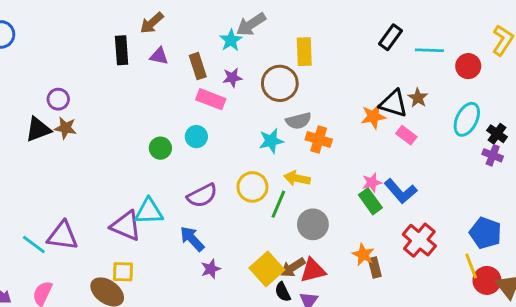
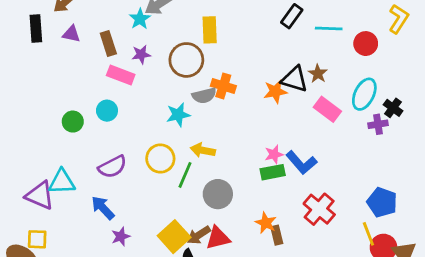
pink rectangle: (406, 135) -> (327, 109), moved, size x1.4
orange cross: (319, 139) -> (223, 86), moved
purple cross: (493, 155) -> (378, 124), moved, turned -30
green rectangle: (370, 201) -> (273, 172), turned -65

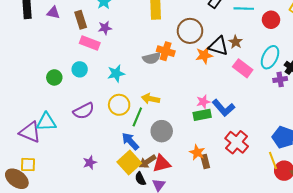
brown circle: (186, 60) -> (190, 31), moved
cyan star: (178, 115) -> (116, 73), moved
blue arrow: (103, 208) -> (130, 141), moved

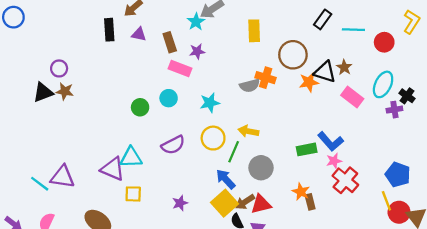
pink star: (203, 102) -> (334, 161), moved
yellow square: (28, 165) -> (133, 194), moved

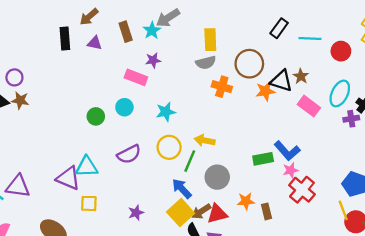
brown rectangle: (170, 42) -> (126, 32), moved
gray semicircle: (250, 86) -> (206, 63), moved
orange star: (301, 192) -> (246, 201), moved, turned -30

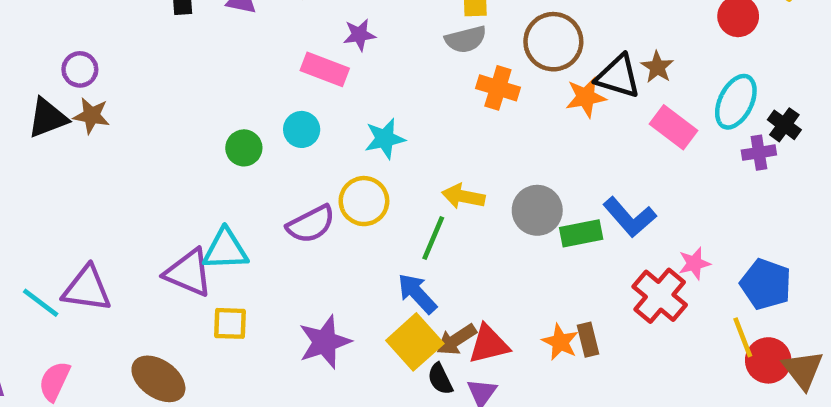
yellow circle: (169, 147) -> (364, 201), moved
pink star: (291, 170) -> (694, 263), moved
gray circle: (217, 177) -> (537, 210), moved
orange star: (246, 201) -> (560, 342), moved, turned 30
purple star: (136, 213) -> (325, 342), size x1.6

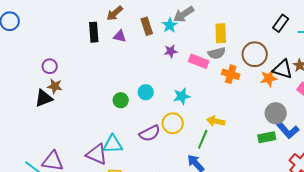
pink rectangle: (325, 69) -> (199, 61), moved
black triangle: (48, 118) -> (44, 98), moved
gray circle: (537, 210) -> (276, 113), moved

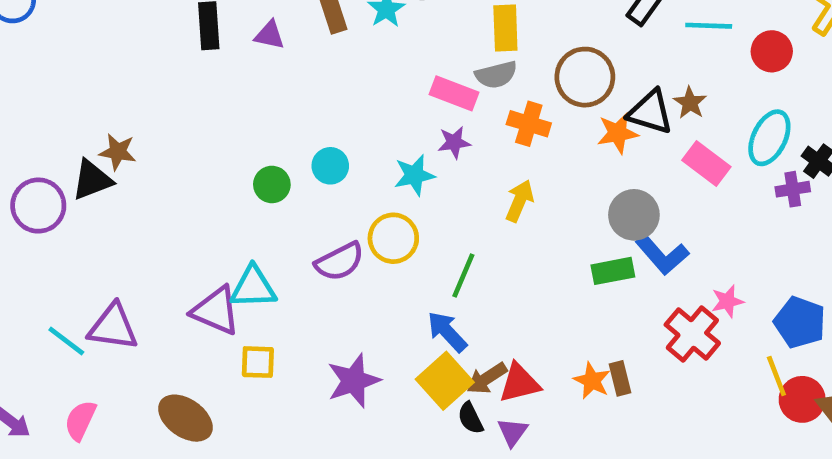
purple star: (171, 51) -> (454, 142), moved
purple circle: (50, 66) -> (38, 206), moved, size x1.5
yellow arrow: (216, 121) -> (519, 201), moved, turned 102

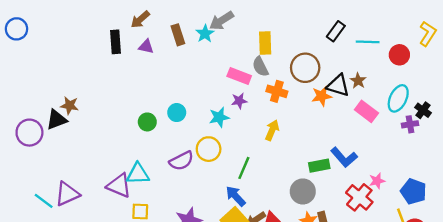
gray semicircle: (496, 75) -> (260, 67), turned 78
gray circle: (634, 215) -> (303, 191), moved
purple triangle: (113, 327) -> (67, 194), turned -32

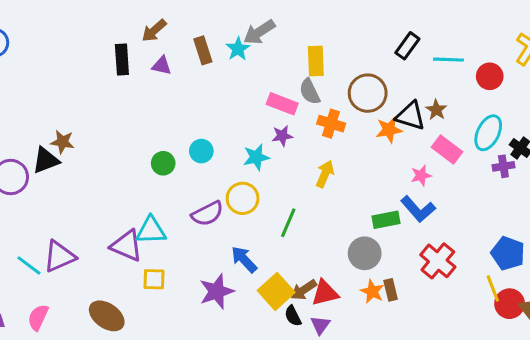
pink star: (377, 181) -> (421, 175), moved
blue arrow: (236, 196) -> (244, 259), moved

